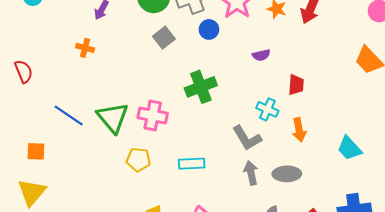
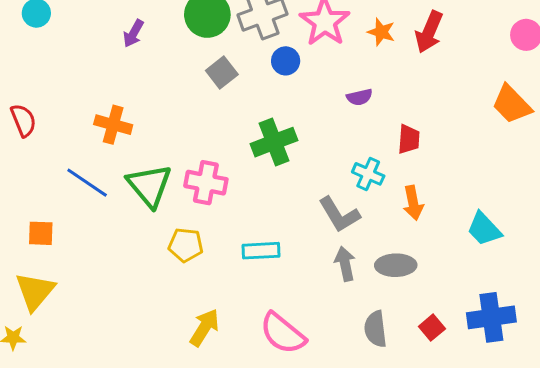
orange cross: (85, 48) -> (113, 125), moved, size x1.4

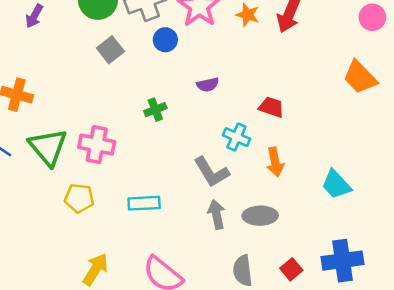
purple semicircle: (360, 97) -> (208, 85), moved
red trapezoid: (409, 139) -> (271, 107), turned -75
green cross: (274, 142) -> (155, 110), size x0.6

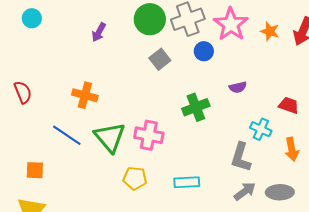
green cross: (155, 110) -> (196, 107), size x1.5
gray L-shape: (211, 172) -> (241, 157), turned 48
gray arrow: (216, 214) -> (245, 191), turned 65

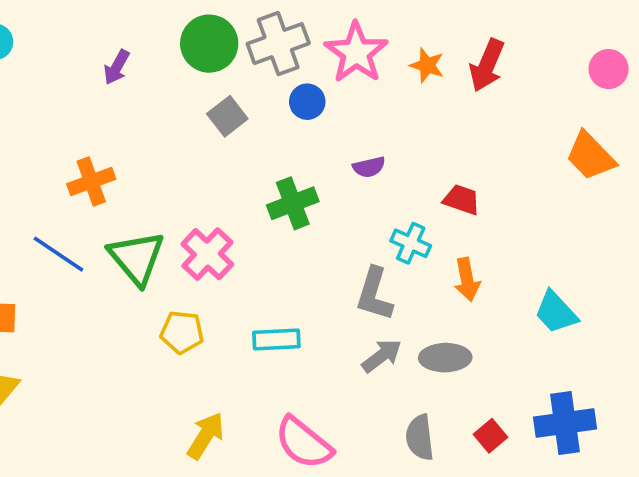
orange cross: (85, 95) -> (91, 182), turned -35
pink cross: (149, 135) -> (207, 254), turned 32

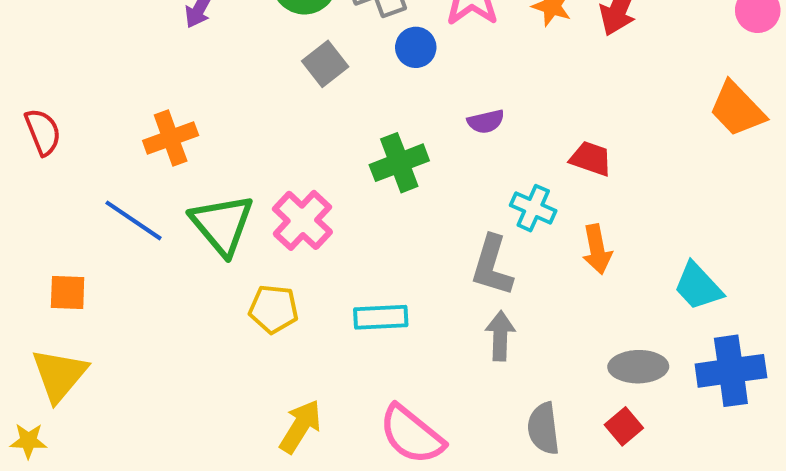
gray arrow: (382, 356) -> (500, 336), turned -51
gray ellipse: (445, 358) -> (638, 367), moved
blue cross: (565, 423) -> (731, 371), moved

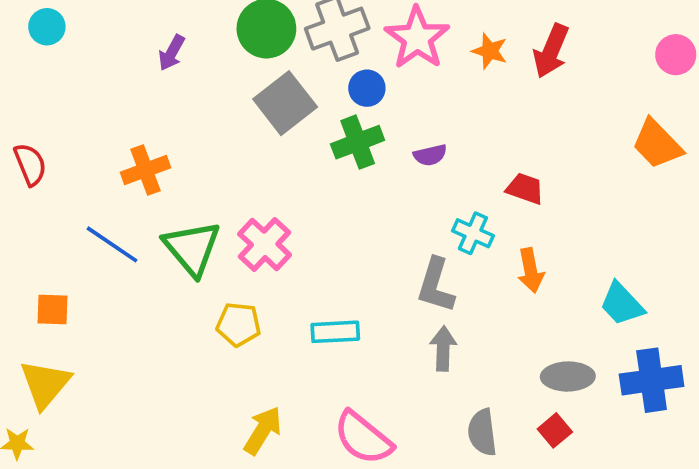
gray square: (325, 64) -> (285, 103), size x1.5
green cross: (399, 163) -> (358, 142), moved

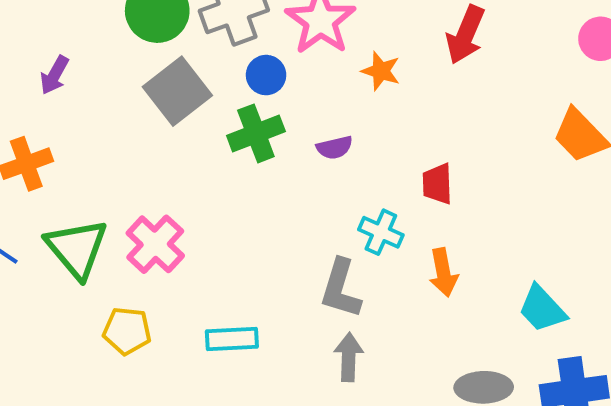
orange star: (490, 51) -> (381, 71), moved
purple arrow: (172, 53) -> (54, 75), moved
red trapezoid: (525, 189) -> (437, 184), turned -111

